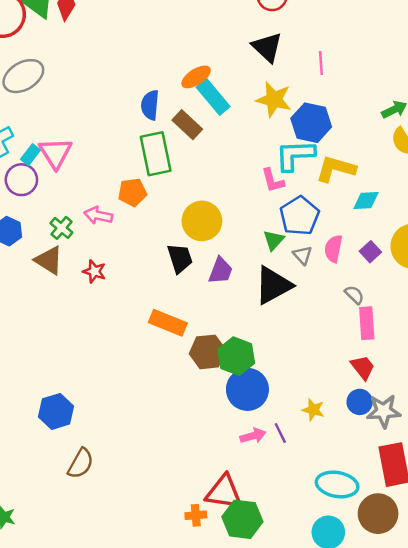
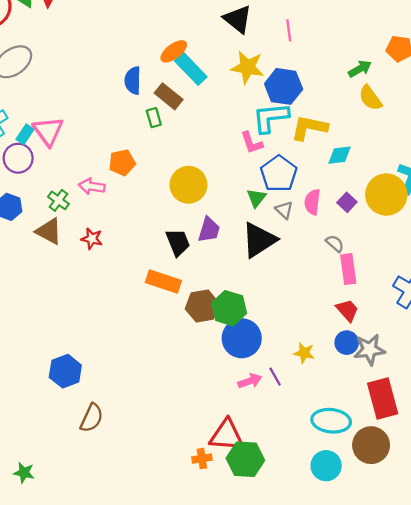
green rectangle: (156, 154) -> (154, 118), moved, size x0.5
black trapezoid: (180, 258) -> (178, 242), moved

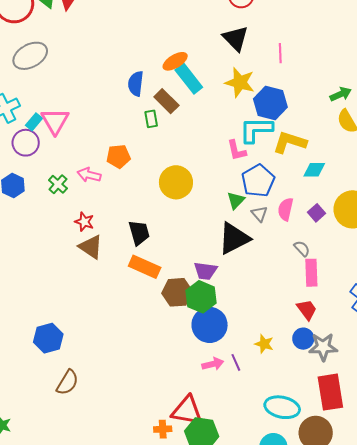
purple trapezoid: (209, 230) -> (205, 271), moved, turned 75
brown triangle: (49, 231) -> (91, 247), moved
black trapezoid: (178, 242) -> (139, 233), moved

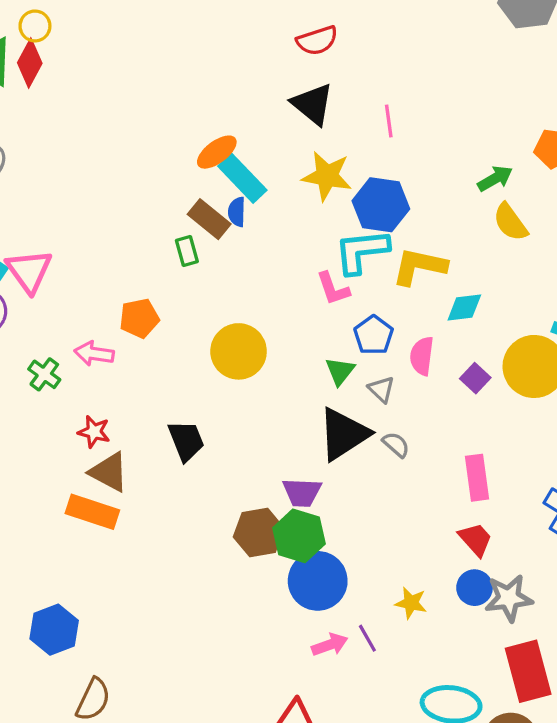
blue semicircle: (136, 84) -> (237, 212), moved, size x0.7
blue pentagon: (258, 181) -> (374, 335), size x0.7
pink semicircle: (286, 209) -> (422, 356), moved
gray semicircle: (302, 249) -> (396, 445), moved
orange rectangle: (145, 267) -> (92, 512), moved

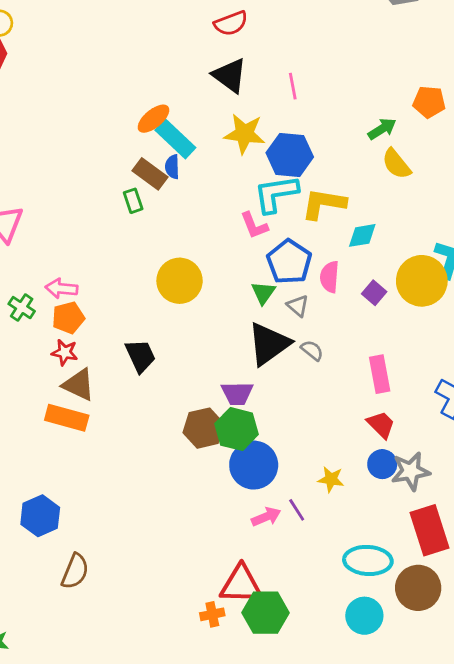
orange pentagon: (139, 318) -> (68, 318), moved
blue pentagon: (374, 335) -> (289, 262), size x1.4

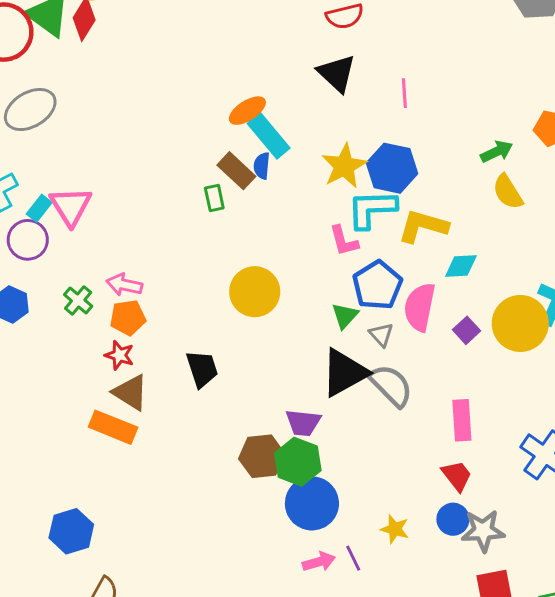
yellow star: (244, 134) -> (344, 166), moved, turned 30
pink semicircle: (330, 277) -> (420, 307), size x1.4
gray semicircle: (312, 350) -> (391, 385), size x1.8

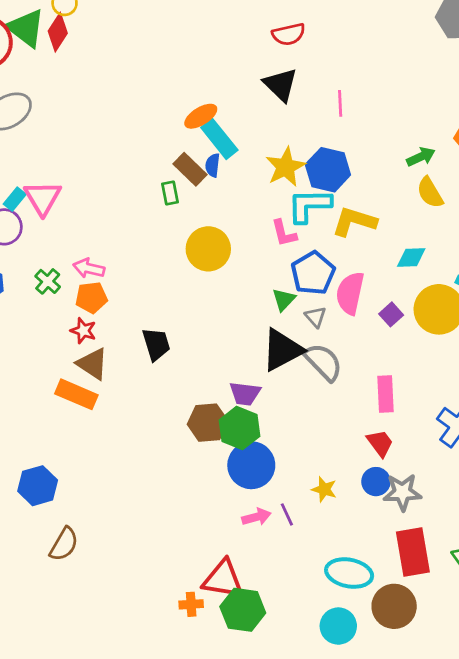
cyan diamond: (461, 266) -> (411, 258), moved
yellow circle: (255, 292) -> (208, 249), moved

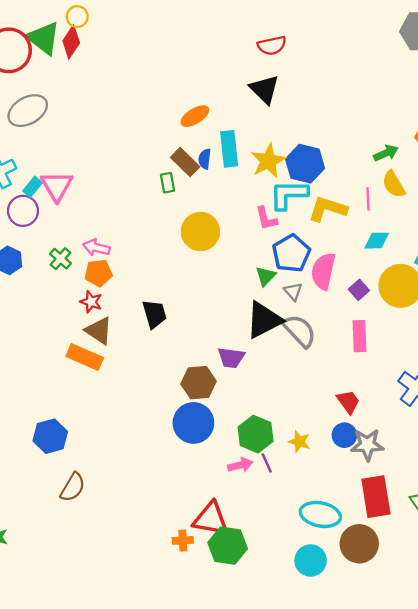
pink line: (340, 103) -> (368, 199), moved
cyan rectangle: (219, 139) -> (229, 149), moved, turned 32
pink rectangle: (386, 394) -> (359, 336), moved
green hexagon: (239, 428) -> (256, 434), moved
blue circle: (251, 465) -> (193, 423), moved

